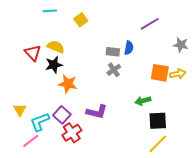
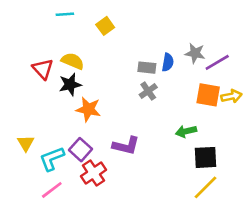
purple line: (150, 24) -> (217, 62), moved
gray star: (181, 45) -> (195, 53), moved
pink line: (31, 141) -> (52, 190), moved

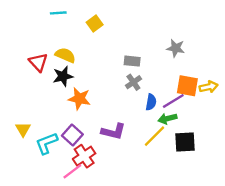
blue semicircle: (168, 62) -> (151, 102), moved
purple line: (217, 62) -> (173, 101), moved
yellow line: (205, 187) -> (155, 136), moved
pink line: (52, 190) -> (72, 171), moved

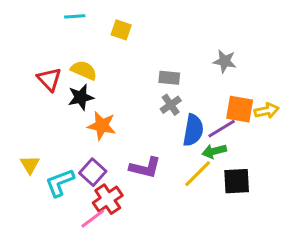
yellow square: (95, 23) -> (121, 30), turned -35
blue semicircle: (151, 102) -> (193, 130), size x1.5

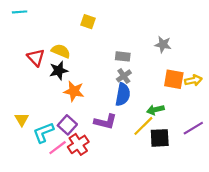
cyan line: (75, 16) -> (20, 12), moved
purple line: (222, 129) -> (193, 128), moved
blue semicircle: (193, 130) -> (123, 94), moved
black square: (237, 181) -> (160, 138), moved
pink line: (93, 219) -> (58, 148), moved

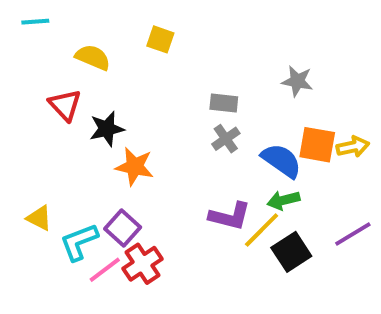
yellow semicircle: (61, 51) -> (93, 57), moved
blue semicircle: (123, 94) -> (281, 161), moved, turned -65
yellow triangle: (22, 119) -> (39, 218), turned -32
purple L-shape: (105, 122) -> (230, 216), moved
black square: (160, 138) -> (291, 252), turned -30

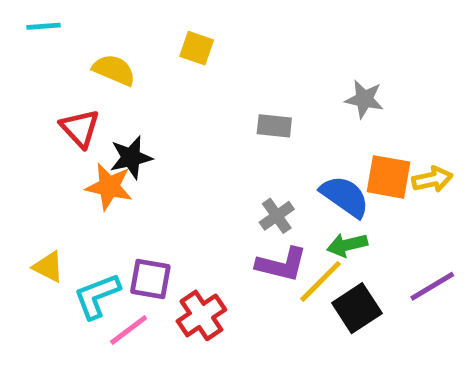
gray cross: (226, 139) -> (277, 216), moved
orange star: (135, 167) -> (109, 187), moved
purple square: (123, 228) -> (150, 279), turned -32
red cross: (142, 264) -> (201, 315), moved

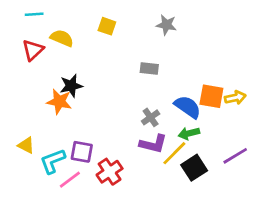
cyan line: (43, 26) -> (34, 14), moved
gray star: (364, 99) -> (166, 25), moved
red triangle: (80, 128) -> (33, 50), moved, turned 30

